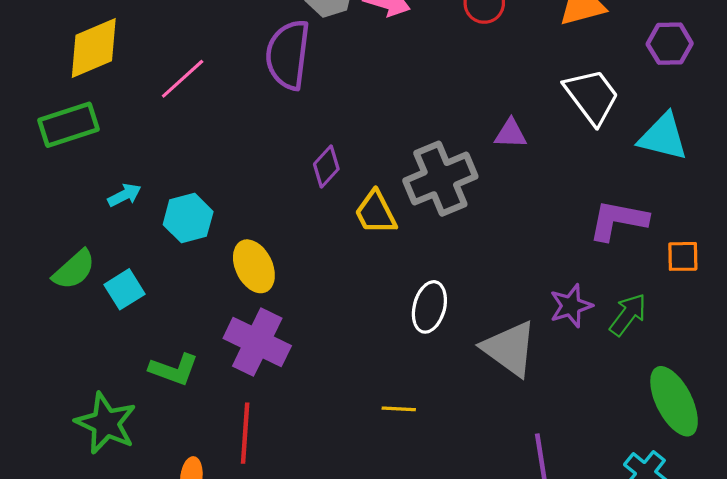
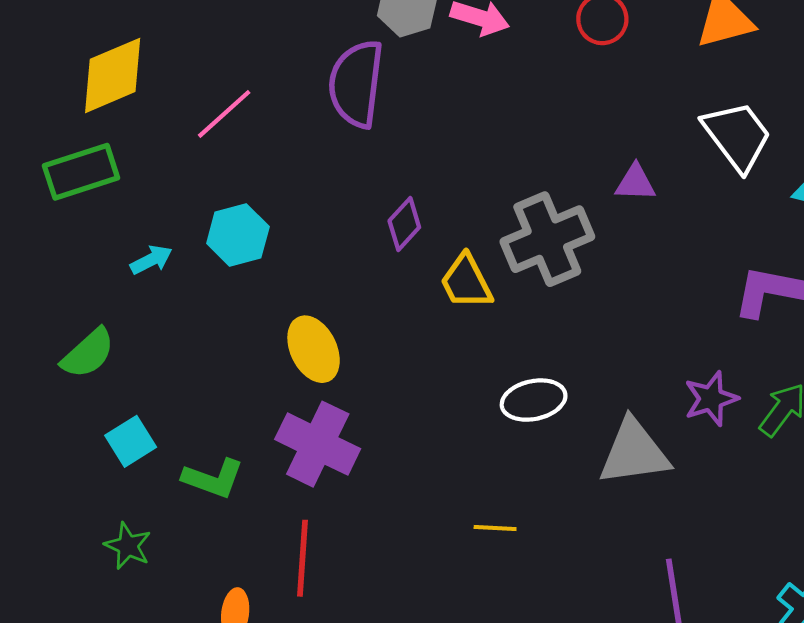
cyan hexagon: (188, 218) -> (238, 235), moved
cyan square: (124, 289) -> (131, 441), moved
white ellipse: (429, 307) -> (534, 400), turned 63
gray triangle: (509, 349) -> (634, 452), turned -44
green star: (106, 423) -> (128, 546), size x0.6

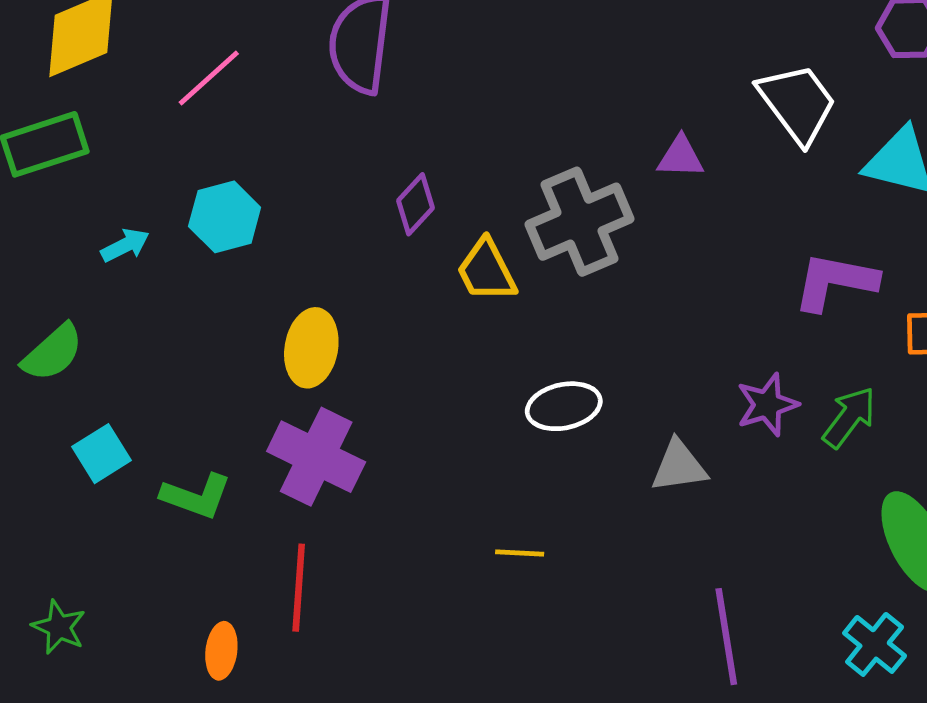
yellow ellipse: (314, 349) -> (311, 348), turned 36
gray triangle: (634, 452) -> (679, 466), size x0.7
green star: (128, 546) -> (59, 627), moved

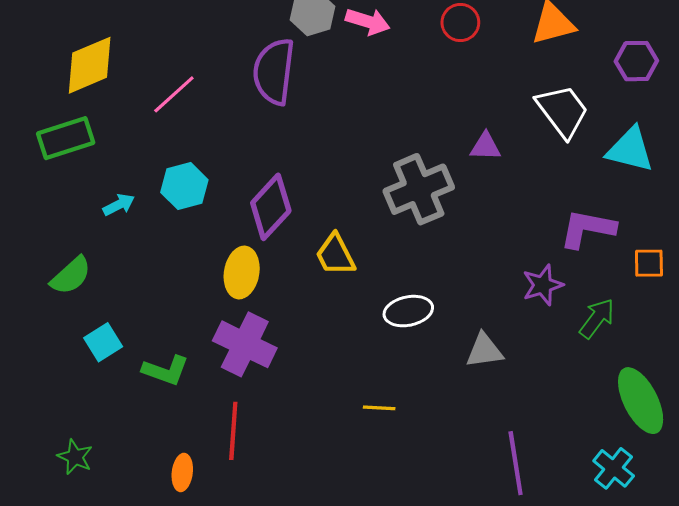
purple diamond: (415, 204) -> (271, 207), moved, size x1.6
yellow trapezoid: (486, 271) -> (335, 255), moved
purple star: (767, 405) -> (543, 285), moved

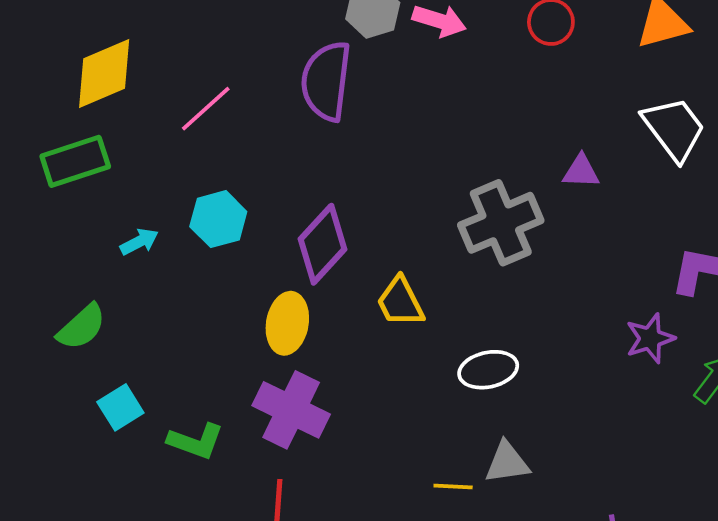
gray triangle: (484, 351) -> (507, 463), moved

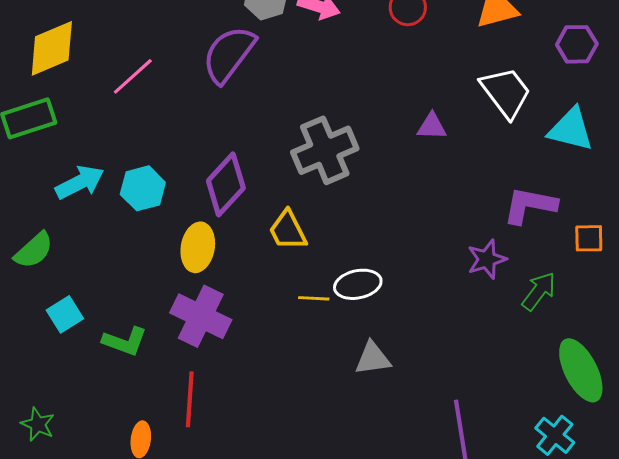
purple semicircle: (326, 81) -> (229, 54), turned 30
cyan hexagon: (218, 219) -> (143, 188), moved
gray cross: (501, 223) -> (325, 150), moved
cyan arrow: (139, 242) -> (80, 182), size x1.6
yellow line: (453, 486) -> (314, 298), moved

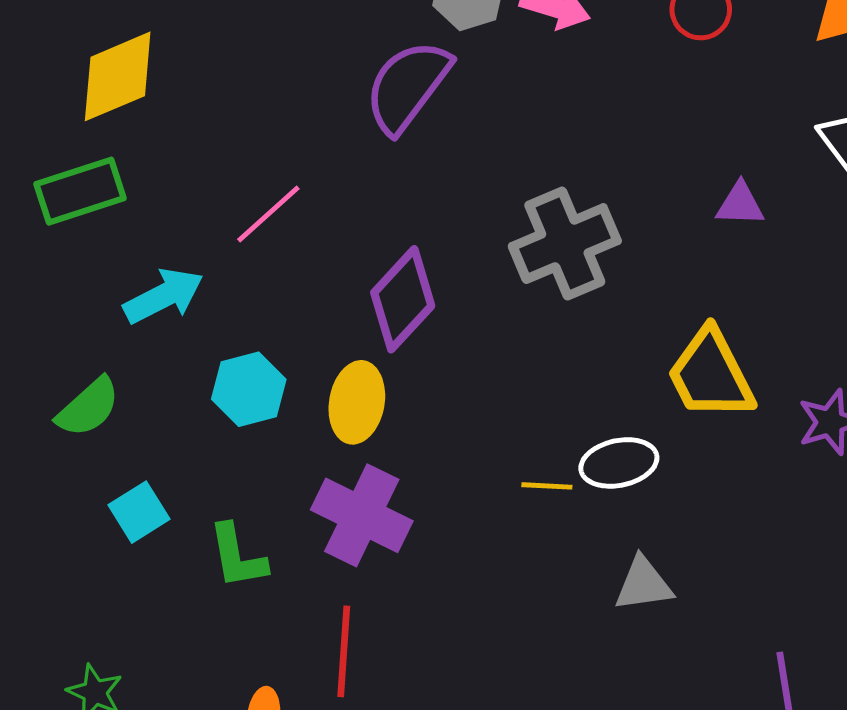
pink line: (133, 76) -> (268, 214), moved
cyan hexagon: (143, 188) -> (249, 389), moved
yellow trapezoid: (288, 230) -> (711, 375), moved, size x1.4
green L-shape: (125, 341) -> (237, 556), turned 60

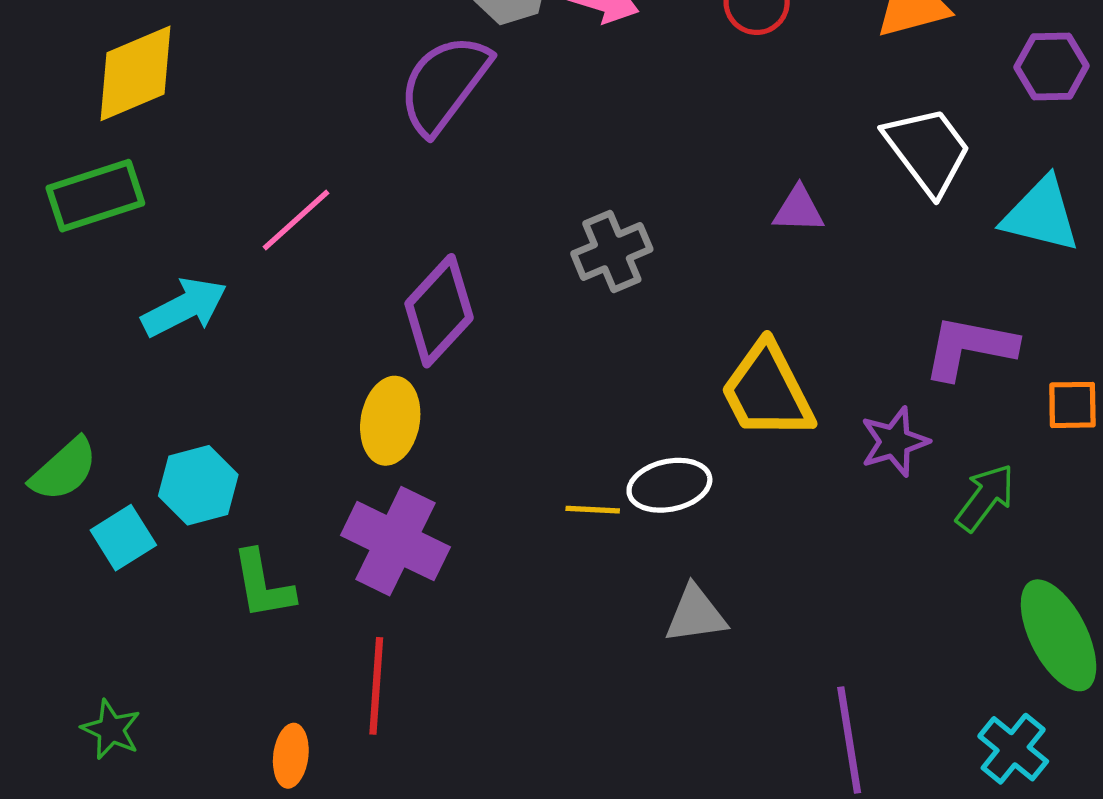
gray cross: (565, 243) -> (612, 251), size x0.7
cyan hexagon: (249, 389) -> (198, 485), moved
green semicircle: (88, 407) -> (64, 470), moved
cyan square: (139, 512) -> (123, 538), moved

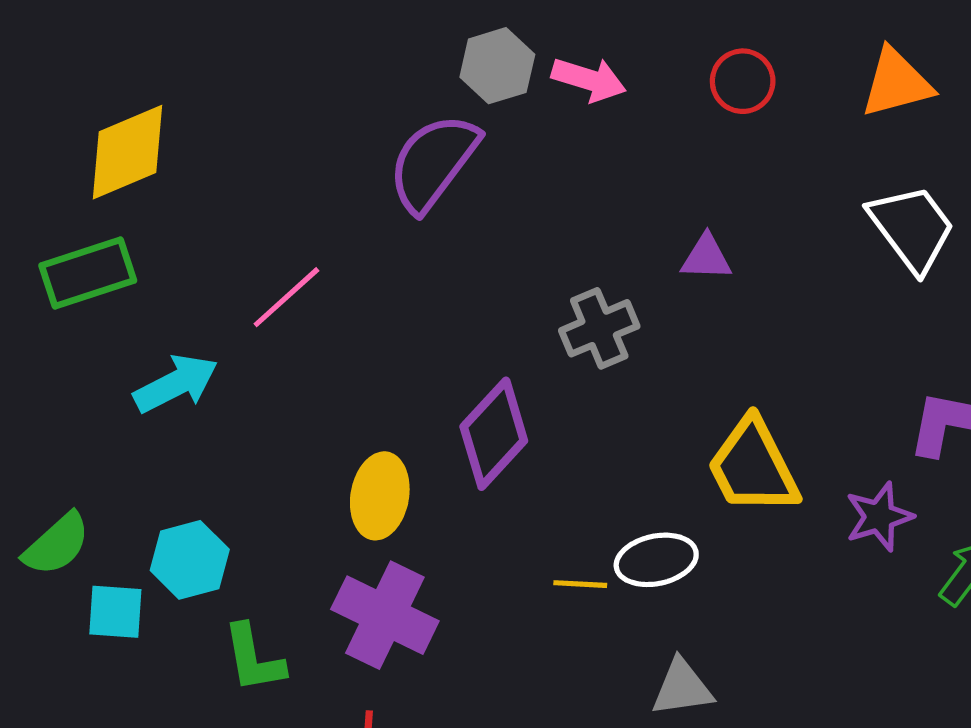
purple triangle: (799, 210) -> (706, 257), moved
purple diamond: (439, 311) -> (494, 434), moved
cyan square: (123, 538) -> (115, 612), turned 36

